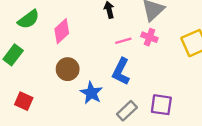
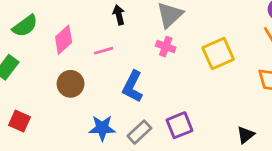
pink line: (123, 41) -> (104, 51), moved
blue star: (91, 93) -> (102, 128), moved, turned -30
purple square: (161, 105) -> (179, 125), turned -30

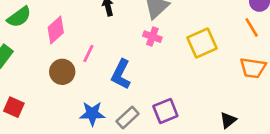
pink line: (104, 51) -> (88, 54), moved, turned -48

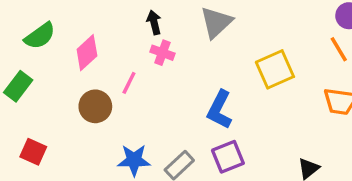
pink cross: (152, 37) -> (162, 53), moved
blue L-shape: (121, 74) -> (220, 110), moved

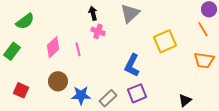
pink diamond: (87, 53) -> (53, 47), moved
pink line: (129, 83) -> (78, 49), turned -40
brown circle: (95, 106) -> (58, 81), moved

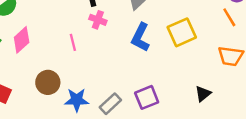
pink diamond: (53, 47) -> (22, 40), moved
blue L-shape: (132, 65) -> (140, 37), moved
black triangle: (185, 100) -> (203, 94), moved

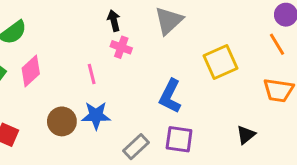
blue L-shape: (140, 37) -> (170, 96), moved
purple square: (147, 97) -> (179, 139), turned 30
blue star: (77, 100) -> (96, 116), moved

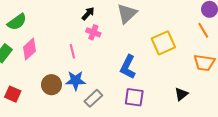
black arrow: (114, 21) -> (88, 14), turned 56
gray rectangle: (136, 147) -> (93, 98), moved

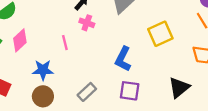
blue star: (76, 80) -> (43, 70), moved
brown circle: (51, 85) -> (43, 96), moved
black triangle: (181, 94) -> (179, 88), size x1.5

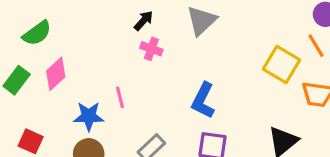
yellow square: (160, 34) -> (282, 64), moved, turned -35
pink line: (65, 43) -> (120, 97), moved

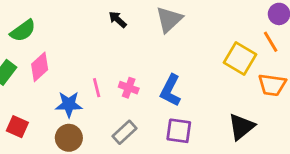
black arrow: (144, 21) -> (118, 19), turned -90
pink cross: (151, 49) -> (129, 88), moved

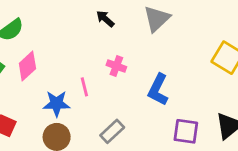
pink cross: (129, 88) -> (116, 66), moved
purple square: (179, 131) -> (186, 131), moved

